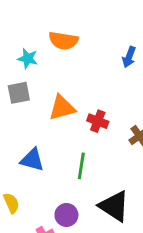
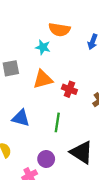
orange semicircle: (63, 41) -> (59, 30), moved
cyan star: (28, 59) -> (43, 47), moved

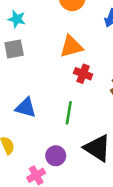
cyan star: (43, 47) -> (17, 19), moved
orange triangle: (43, 79) -> (71, 46), moved

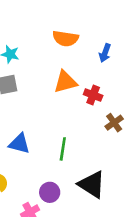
red cross: (83, 74) -> (93, 95), moved

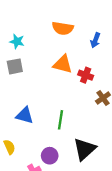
orange triangle: (65, 82) -> (63, 64), turned 30
black triangle: (92, 184) -> (84, 149), turned 45

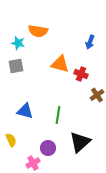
orange semicircle: (63, 28) -> (38, 31), moved

